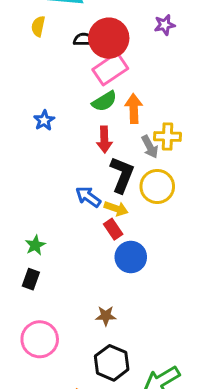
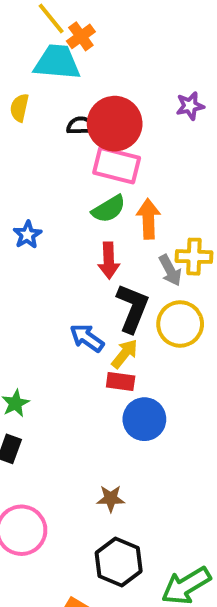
pink rectangle: (110, 69) -> (117, 165), turned 48
yellow arrow: (116, 209) -> (125, 354), turned -70
red rectangle: (113, 229) -> (121, 381), turned -48

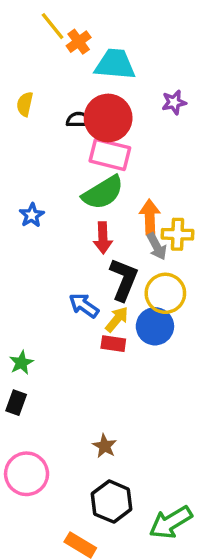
cyan trapezoid: (57, 62) -> (115, 64), moved
green semicircle: (109, 209) -> (103, 193), size x1.4
orange arrow: (148, 219) -> (150, 217), moved
blue circle: (144, 419) -> (155, 326), moved
brown star: (111, 498) -> (105, 446), turned 30

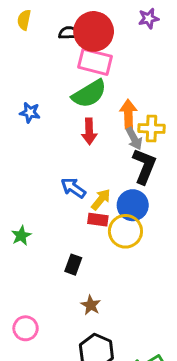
blue star: (32, 215) -> (30, 113), turned -30
black L-shape: (124, 279) -> (144, 166), moved
yellow circle: (165, 293) -> (125, 231), moved
black rectangle: (16, 403) -> (73, 265), moved
pink circle: (27, 474) -> (26, 328), size x0.7

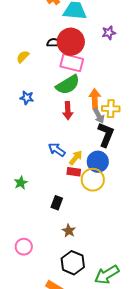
yellow semicircle: (24, 20) -> (23, 57), moved, turned 32

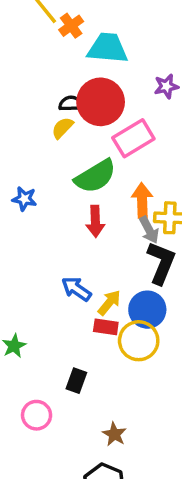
yellow semicircle: (23, 57) -> (62, 128), moved
pink rectangle: (72, 63) -> (133, 138), moved, turned -45
brown star: (69, 231) -> (114, 434), moved
pink circle: (24, 247) -> (37, 415), moved

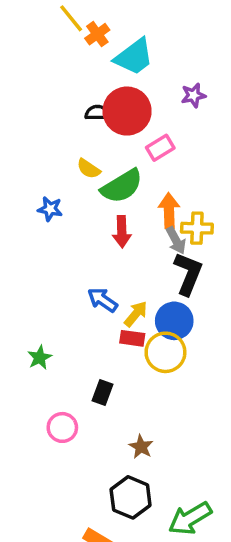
cyan trapezoid: (107, 48) -> (134, 57), turned 138
yellow semicircle: (62, 128) -> (89, 169), moved, turned -100
pink rectangle: (133, 138) -> (160, 148), size x0.7

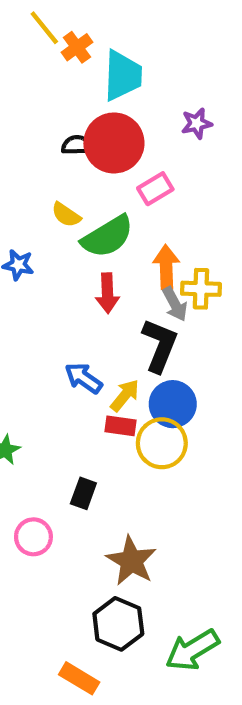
cyan trapezoid: (134, 57) -> (123, 76), turned -51
black L-shape: (188, 274) -> (160, 345), moved
brown star: (141, 447) -> (131, 561), size x1.6

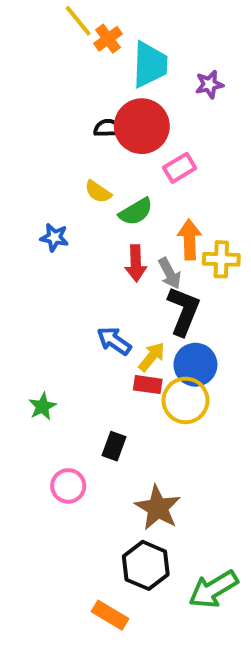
purple star: (197, 123) -> (209, 84), moved
green semicircle: (107, 237) -> (136, 212), size x0.7
gray arrow: (175, 304) -> (170, 273), moved

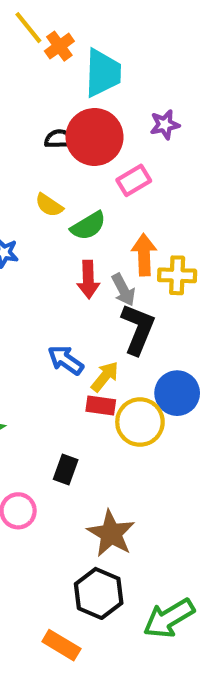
purple star: (209, 84) -> (165, 125), moved
blue circle: (195, 365) -> (177, 393), moved

